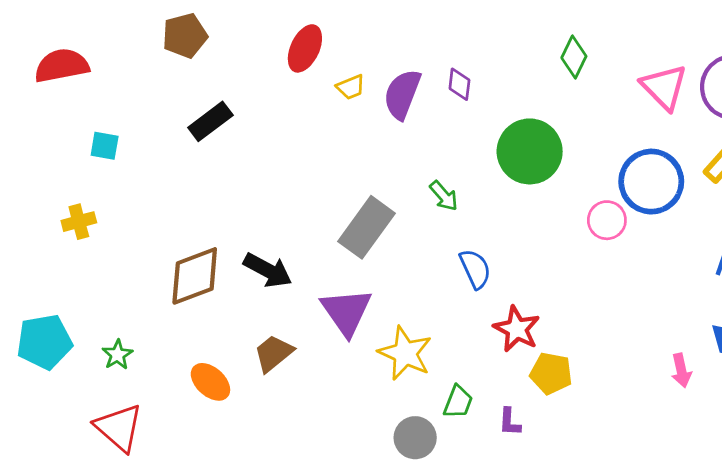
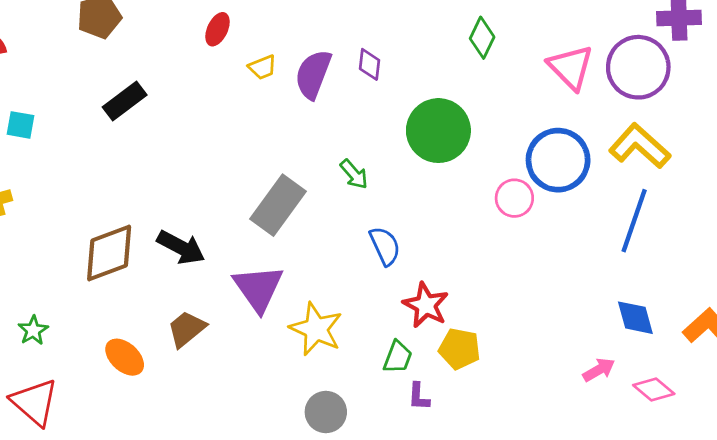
red ellipse: (305, 48) -> (217, 29), size x0.7
pink arrow: (681, 370) -> (599, 370), moved, turned -108
green trapezoid: (458, 402) -> (398, 357), moved

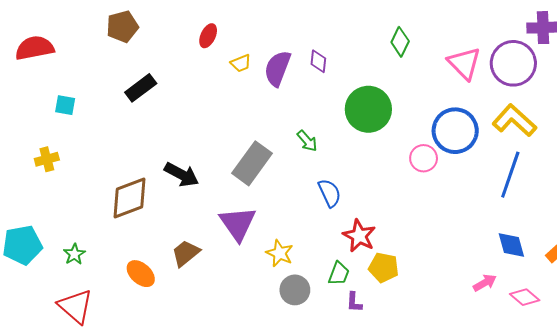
black arrow: (181, 247) -> (182, 175), moved
yellow star: (316, 329) -> (280, 253), size x0.7
gray circle: (326, 412) -> (295, 290), moved

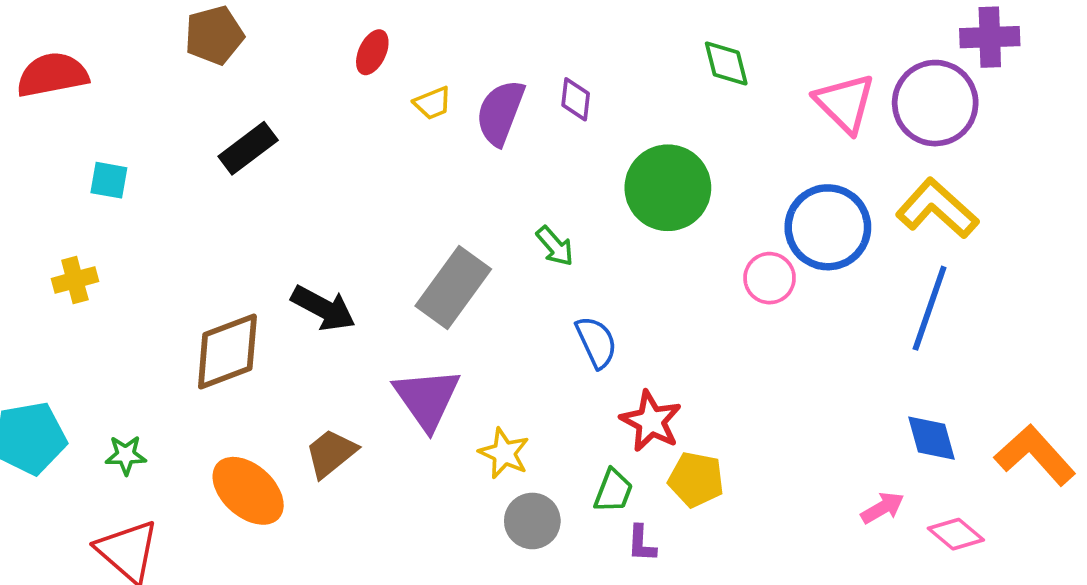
green diamond: (400, 42) -> (726, 64), turned -40
green star: (74, 254) -> (126, 455), turned 30
orange ellipse: (141, 274) -> (248, 491), size x1.4

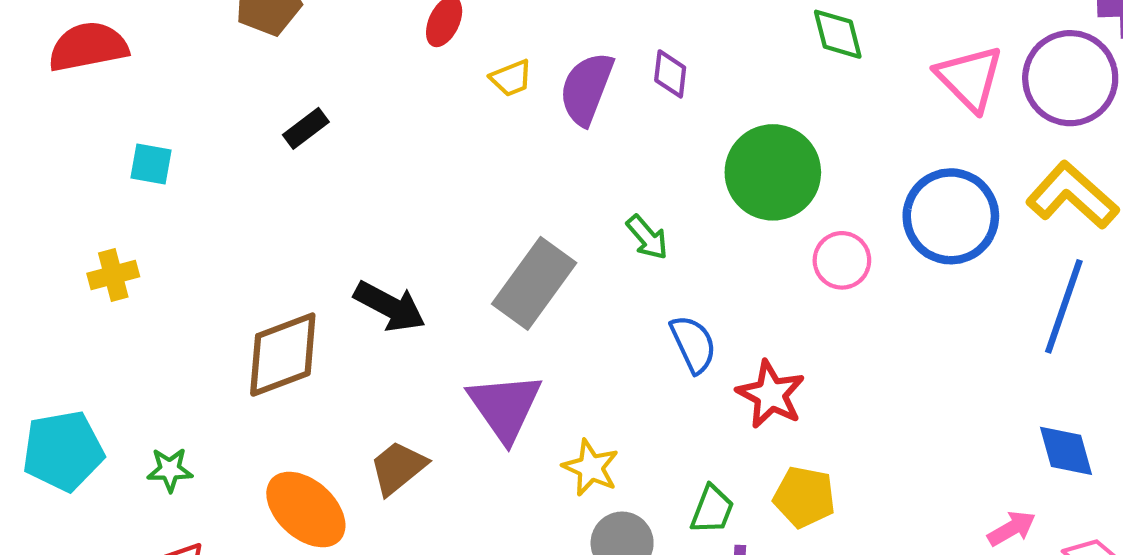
black rectangle: (248, 148) -> (306, 128), size x0.7
pink circle: (770, 278) -> (842, 260), moved
red star: (651, 421) -> (771, 394), moved

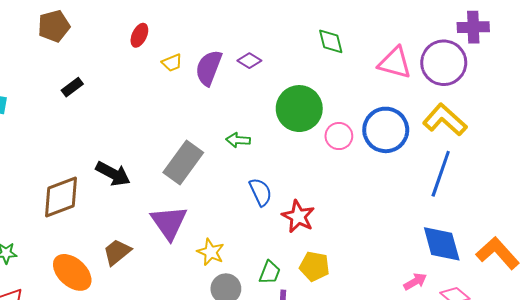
purple diamond: (670, 74) -> (249, 61), turned -65
pink triangle: (970, 78) -> (395, 63), turned -30
green arrow: (647, 237) -> (238, 140), turned 135
pink circle: (842, 260) -> (339, 136), moved
blue diamond: (1066, 451) -> (442, 244), size x1.4

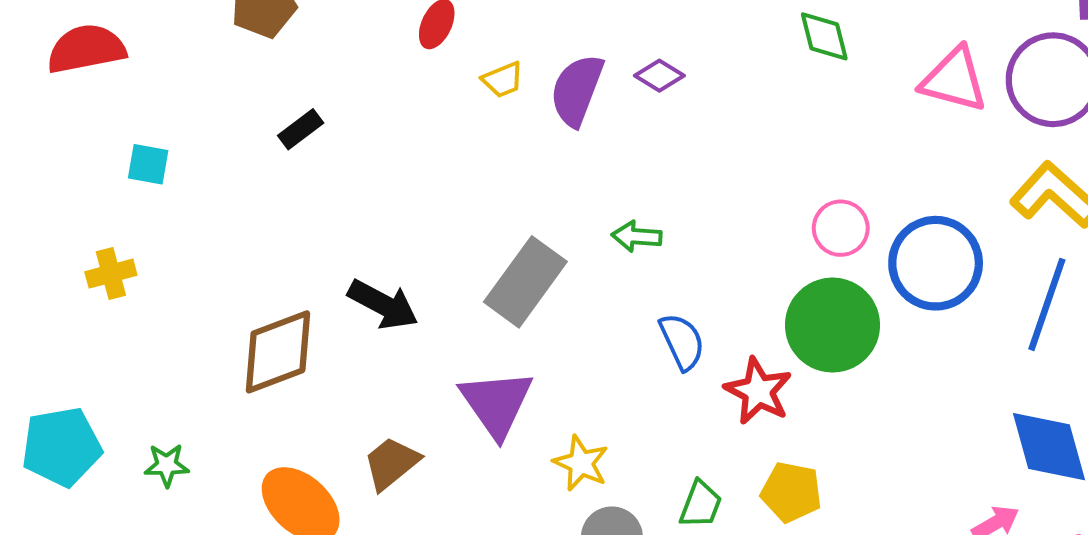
green circle: (299, 109) -> (832, 325), moved
blue circle: (386, 130) -> (936, 263), moved

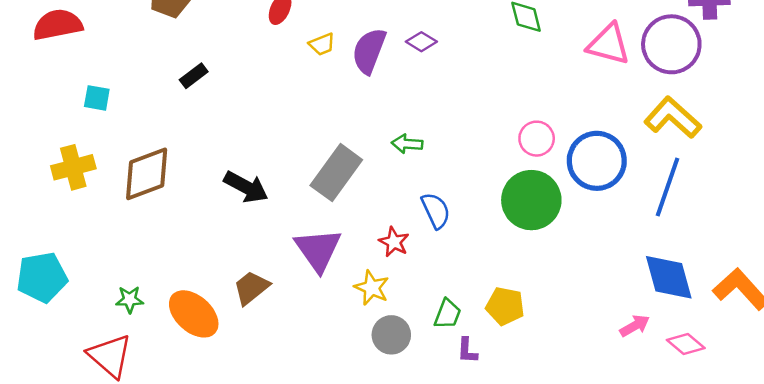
yellow cross: (111, 274) -> (73, 167), size x1.4
brown diamond: (278, 352) -> (147, 174), moved
red star: (758, 391) -> (394, 242), moved, size x0.7
green star: (167, 465) -> (130, 300), moved

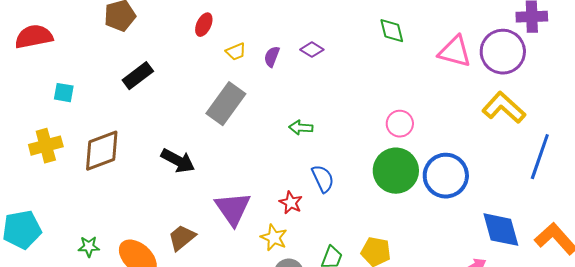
purple semicircle: (369, 51) -> (272, 57), size x0.6
black rectangle: (194, 76) -> (138, 76), size x1.4
blue circle: (597, 161) -> (446, 176), moved
gray rectangle: (336, 173) -> (226, 104), moved
blue line: (667, 187) -> (540, 157), moved

